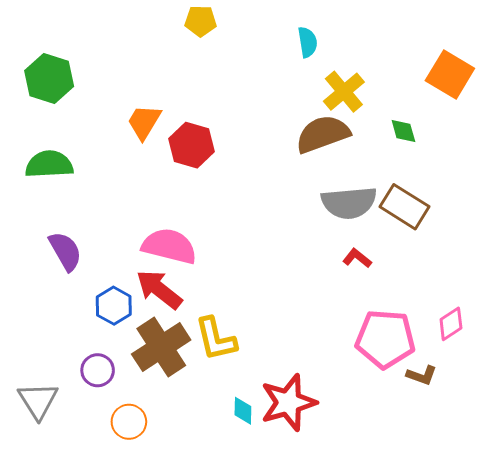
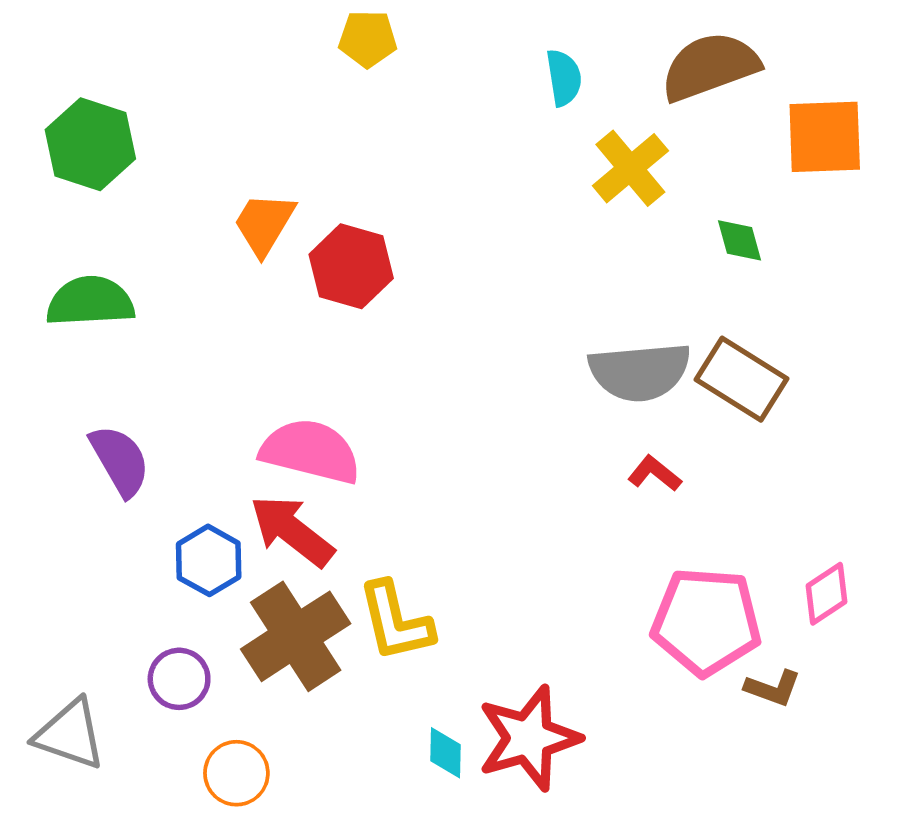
orange square: (450, 74) -> (825, 137), turned -33
brown semicircle: (323, 134) -> (710, 67), moved
gray triangle: (38, 401) -> (70, 734), turned -39

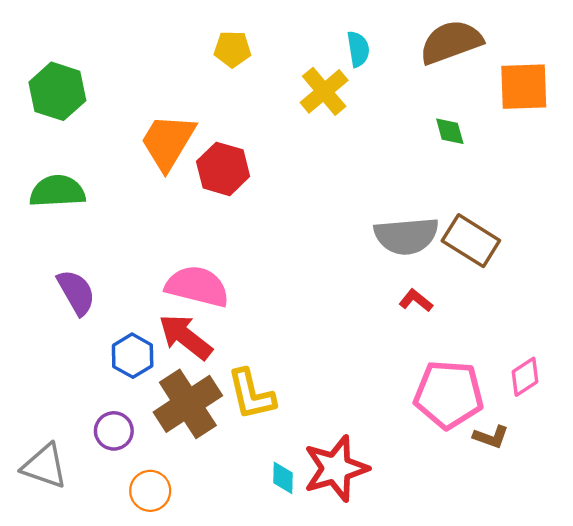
yellow pentagon: (368, 39) -> (232, 49), moved
yellow cross: (630, 168) -> (324, 91), moved
orange trapezoid: (264, 224) -> (168, 142), size x1.4
green diamond: (740, 240) -> (450, 131), moved

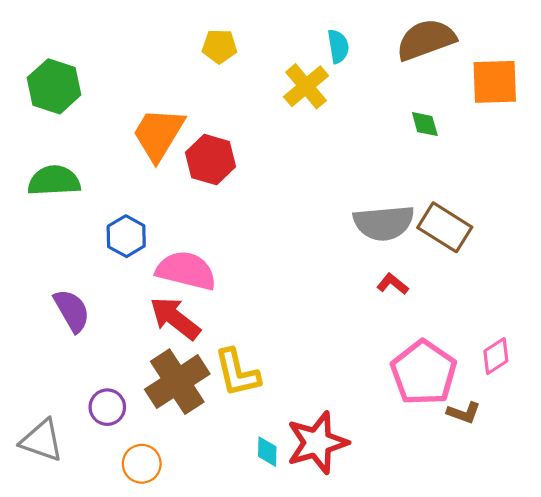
purple semicircle: (76, 292) -> (72, 311), moved
blue hexagon: (133, 356) -> (126, 236), moved
pink pentagon: (449, 394) -> (424, 373), turned 30

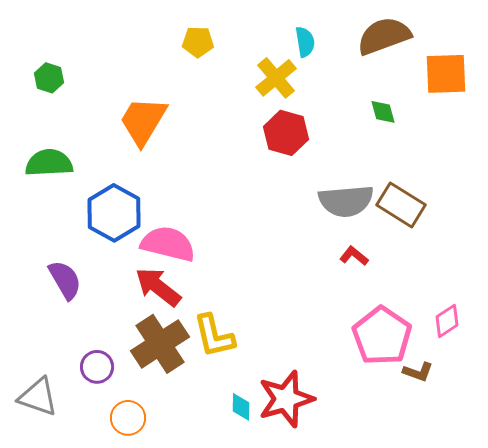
green hexagon: (54, 86) -> (49, 78), size x0.6
red hexagon: (211, 160) -> (286, 133), moved
blue hexagon: (126, 236) -> (114, 213), size x1.5

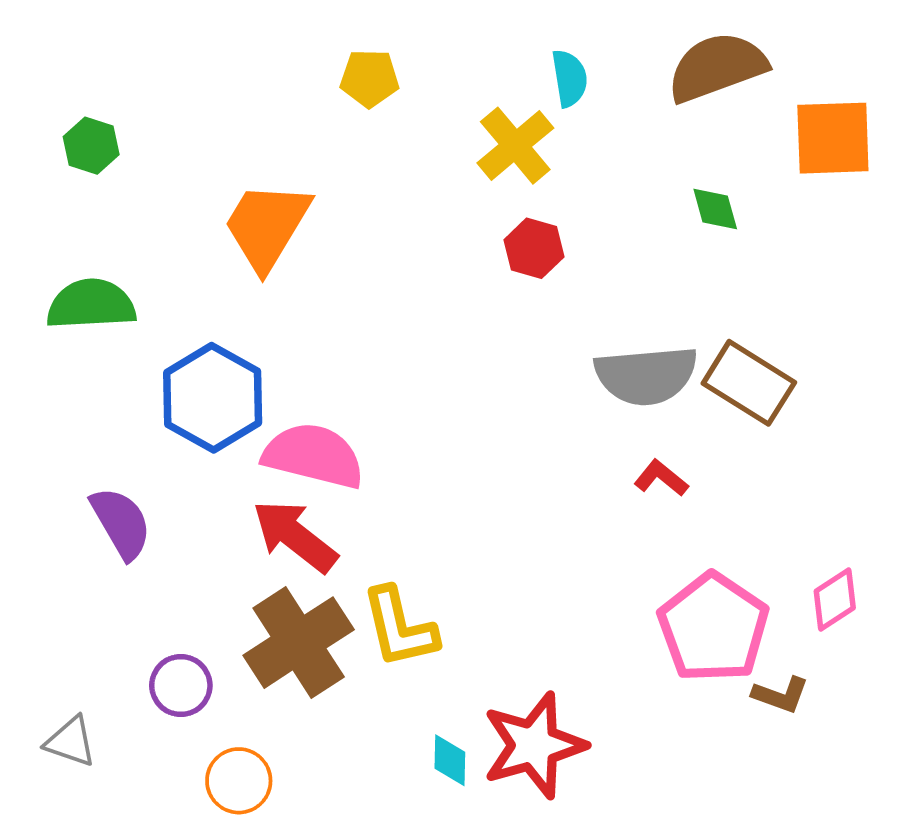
red hexagon: (286, 133) -> (534, 248), size x0.7
gray triangle: (38, 397) -> (71, 742), size x0.7

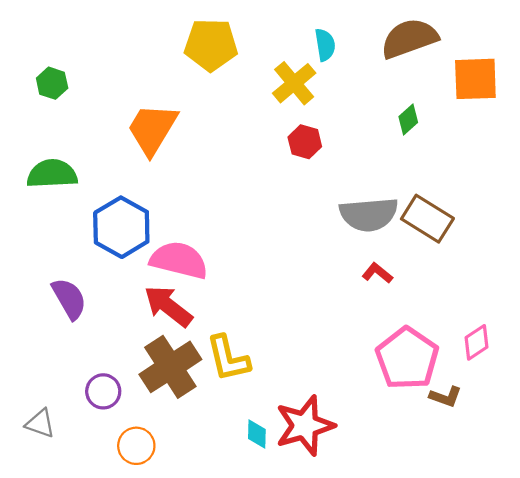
yellow pentagon: (370, 78) -> (211, 45), size x1.6
green diamond: (715, 209) -> (408, 119), turned 64

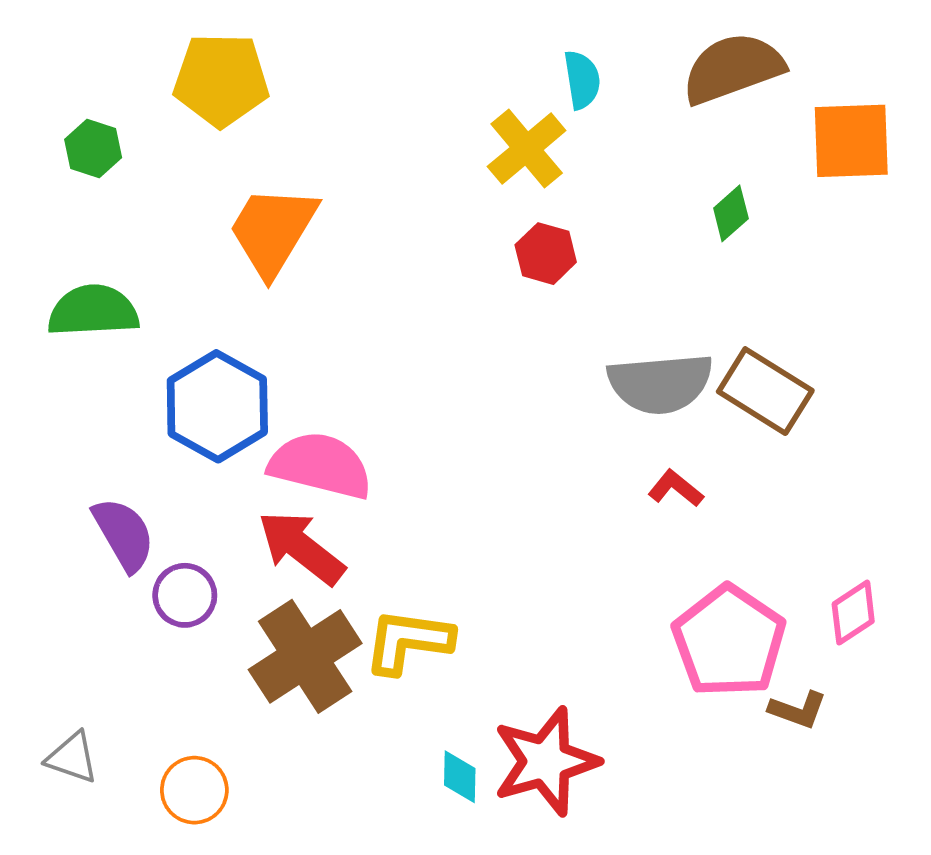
yellow pentagon: (211, 45) -> (221, 80), moved
yellow L-shape: (228, 358) -> (408, 641), turned 111
purple circle: (103, 391) -> (185, 595), moved
orange circle: (136, 446) -> (194, 790), moved

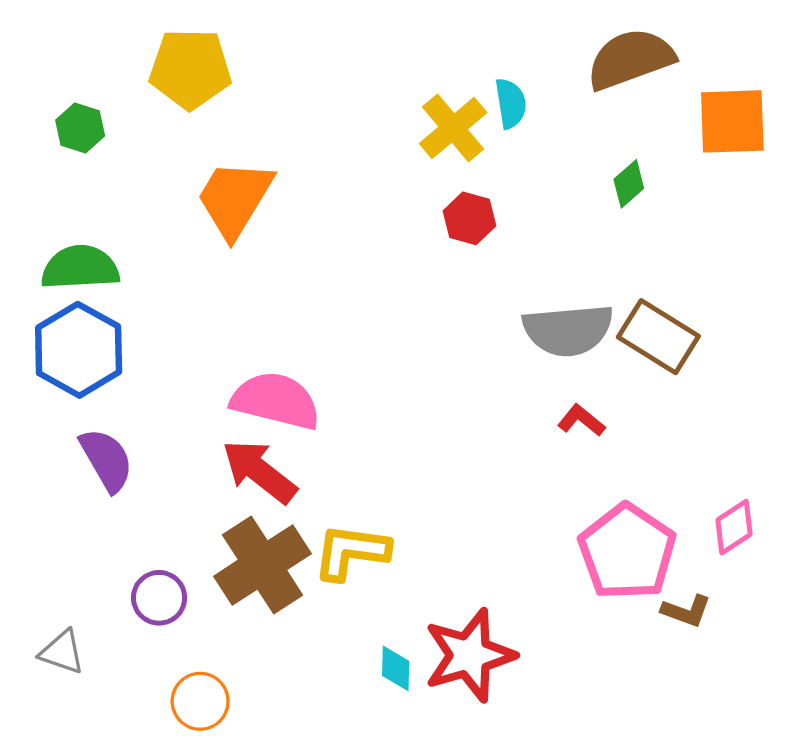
cyan semicircle: (582, 80) -> (511, 103), moved
blue hexagon: (217, 406) -> (79, 350), moved
purple circle: (185, 595) -> (159, 598), moved
orange circle: (194, 790) -> (200, 701), moved

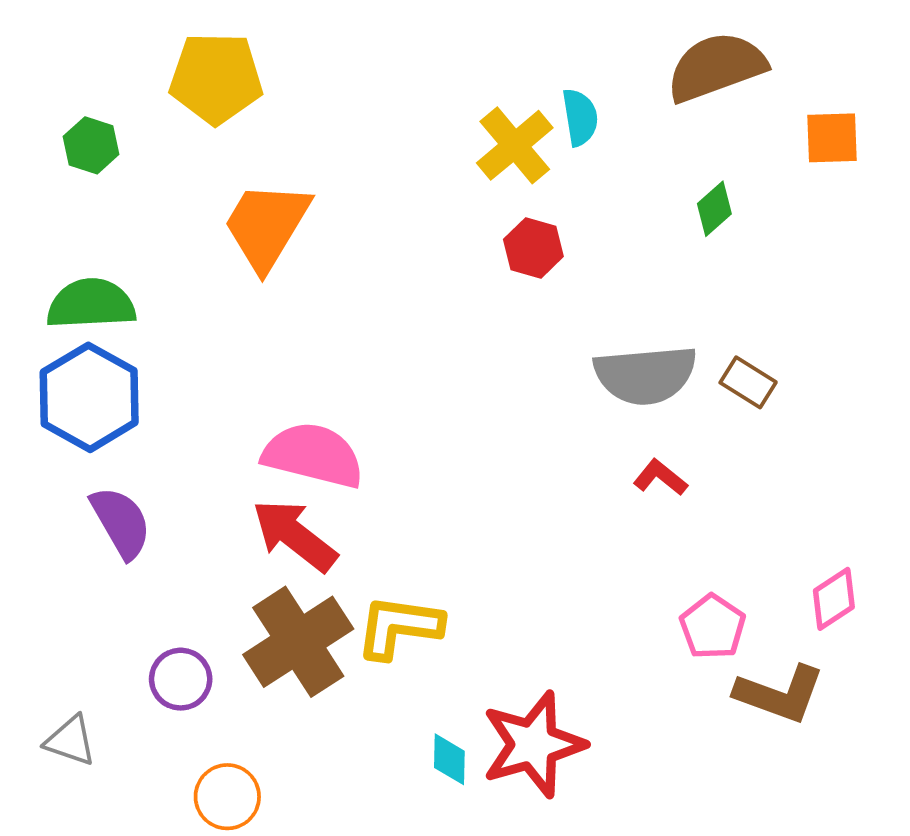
orange square: (732, 121) -> (832, 138), size x0.7
brown rectangle: (658, 337) -> (748, 382), size x0.6
pink pentagon: (627, 552) -> (713, 627), size x0.6
brown L-shape: (686, 611) -> (780, 694), size x1.6

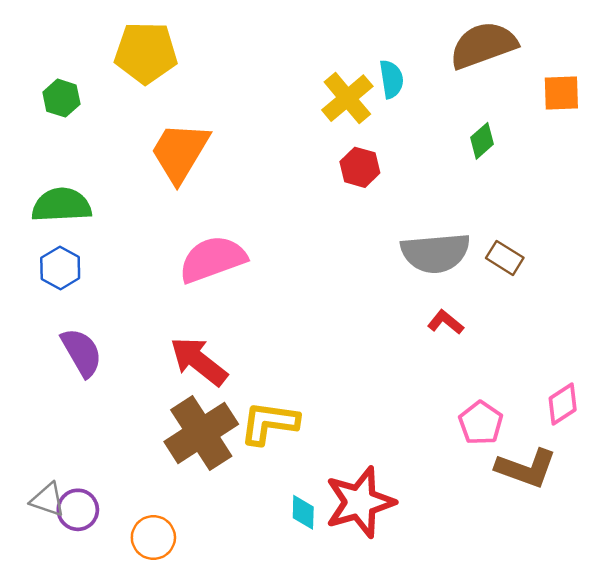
blue hexagon: (89, 397) -> (60, 268), size x0.6
pink semicircle: (313, 455) -> (213, 259), moved, turned -34
purple circle: (181, 679) -> (78, 510), moved

